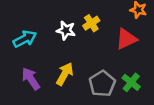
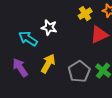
yellow cross: (91, 23) -> (85, 14), moved
cyan arrow: (25, 39) -> (28, 39), moved, turned -120

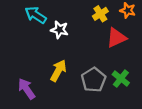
cyan arrow: (28, 39) -> (36, 15), moved
purple arrow: (20, 68) -> (27, 89), moved

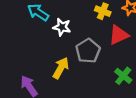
yellow cross: (100, 14) -> (103, 11), turned -35
gray pentagon: (94, 80) -> (88, 51), moved

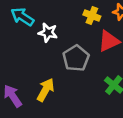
yellow arrow: (61, 68) -> (46, 90), moved

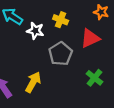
yellow cross: (92, 15) -> (61, 20), moved

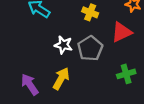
white star: (35, 31) -> (63, 45), moved
green cross: (94, 78) -> (126, 74), turned 35

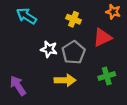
yellow arrow: (61, 79) -> (65, 80), moved, turned 60

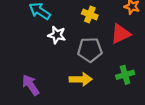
white star: (49, 49) -> (57, 35), moved
gray pentagon: (74, 52) -> (90, 50), turned 30

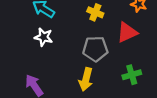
white star: (57, 35) -> (44, 37), moved
yellow arrow: (81, 79) -> (86, 79), turned 105

